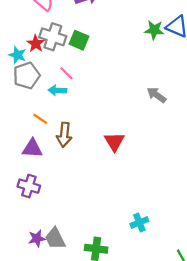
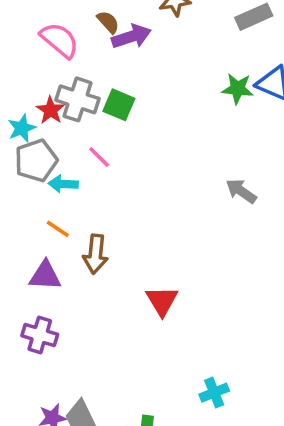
cyan star: (17, 55) -> (22, 128), turned 30
cyan arrow: (57, 90) -> (63, 184), moved
red triangle: (114, 142) -> (162, 301), moved

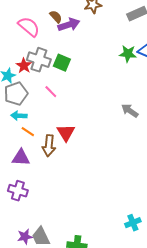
cyan arrow: (63, 184) -> (19, 116), moved
red triangle: (162, 301) -> (66, 133), moved
cyan cross: (214, 393) -> (133, 223), moved

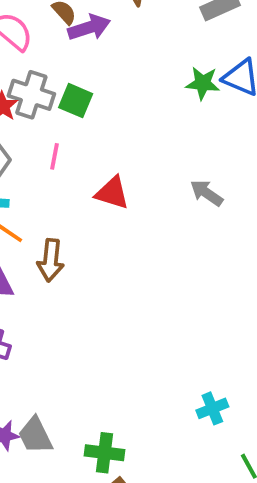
pink line: (51, 92) -> (54, 156), turned 56
red triangle: (66, 133) -> (112, 193), moved, turned -42

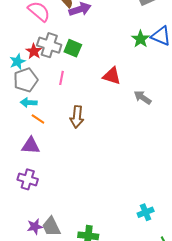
green star: (203, 83) -> (140, 39), turned 30
red triangle: (112, 193) -> (112, 76), moved
brown arrow: (51, 260) -> (77, 117), moved

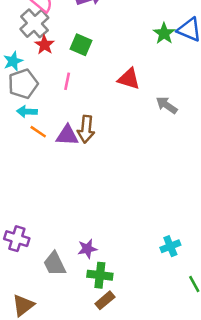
gray cross: (49, 45) -> (34, 23), moved, turned 30
red star: (34, 51) -> (44, 45), moved
purple triangle: (31, 146) -> (67, 135), moved
purple cross: (28, 179) -> (17, 239), moved
purple star: (35, 227) -> (87, 249), moved

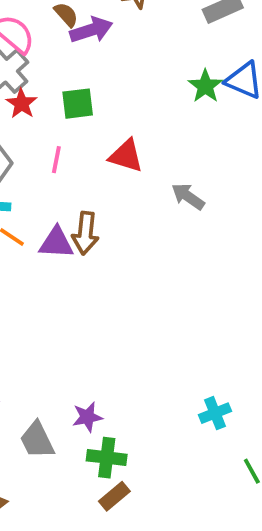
green square: (81, 45) -> (78, 104), turned -30
red triangle: (129, 79) -> (126, 156), moved
gray arrow: (167, 105) -> (188, 196), moved

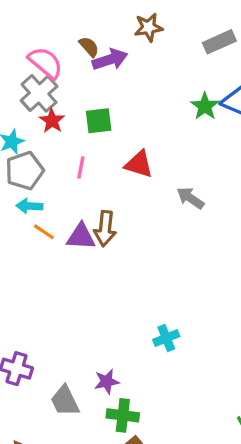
cyan cross: (215, 413) -> (166, 338), moved

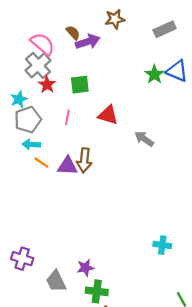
cyan cross: (166, 338) -> (162, 245), moved, turned 30

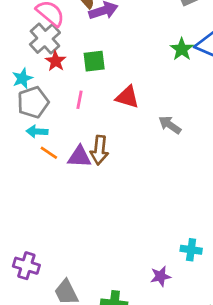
purple star: (85, 268) -> (161, 276), moved

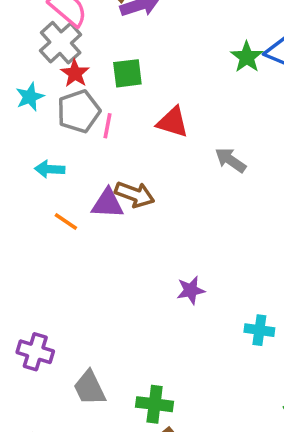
gray pentagon: (33, 102) -> (79, 111), moved
brown arrow: (99, 150) -> (135, 194), turned -76
orange line: (49, 153) -> (66, 222), moved
purple star: (161, 276) -> (191, 290), moved

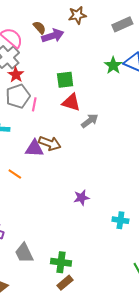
green square: (127, 73) -> (65, 80), moved
gray arrow: (231, 160) -> (90, 121), moved, turned 108
orange line: (66, 222) -> (15, 174), moved

